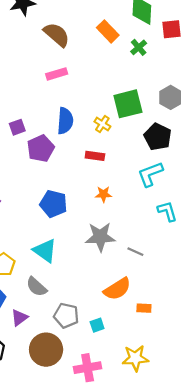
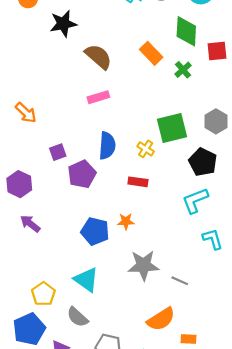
orange star: (103, 194) -> (126, 221), moved

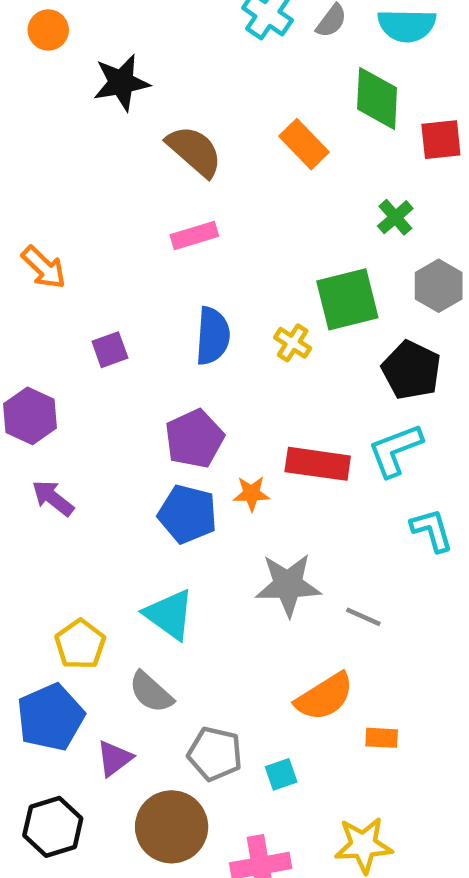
green cross: (183, 70) -> (395, 217), moved
purple pentagon: (82, 174) -> (194, 439), moved
red rectangle: (138, 182) -> (318, 464), moved, size x1.5

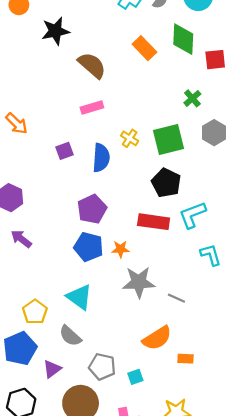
orange rectangle: (304, 144) -> (144, 48), moved
yellow cross: (293, 343) -> (130, 138), moved
purple square: (110, 350) -> (65, 151), moved
black pentagon: (411, 370) -> (166, 183), moved
orange star: (251, 494) -> (120, 249), moved

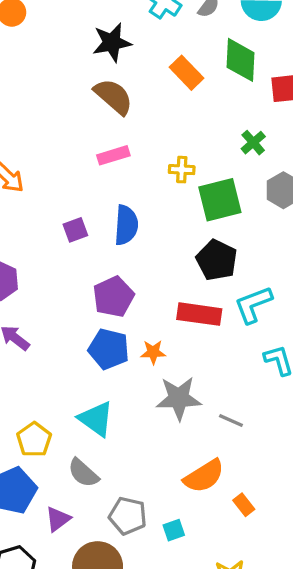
black star: (55, 31) -> (112, 42), moved
yellow cross: (130, 138) -> (182, 170), moved, turned -30
purple square: (65, 151) -> (75, 230), moved
orange rectangle: (186, 359) -> (244, 505), turned 49

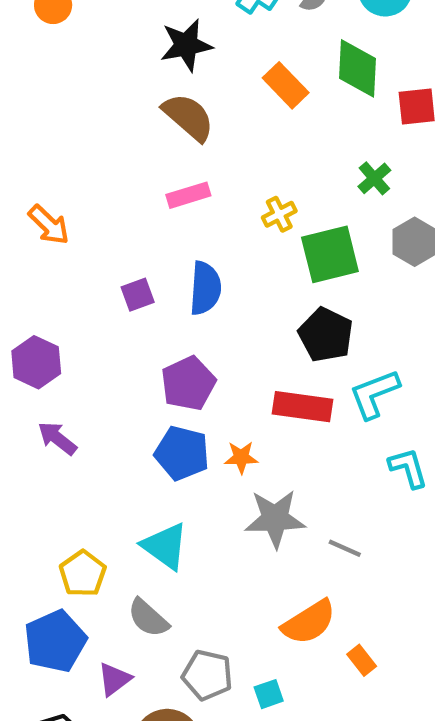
yellow cross: (182, 170) -> (279, 214), turned -30

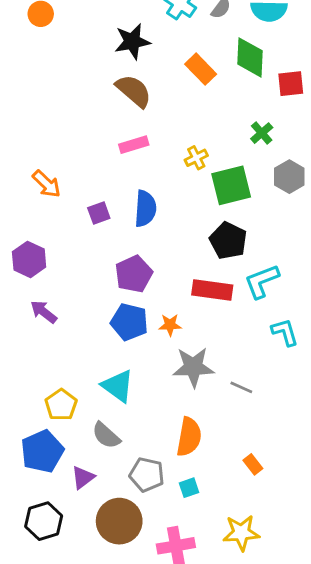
orange arrow: (49, 225) -> (47, 184), moved
orange semicircle: (309, 622) -> (189, 437), moved, turned -48

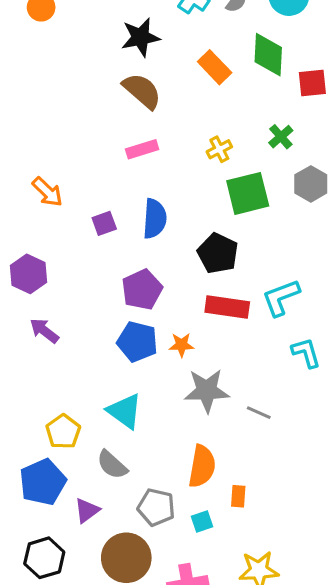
yellow cross: (196, 158) -> (219, 149), moved
black pentagon: (228, 241) -> (218, 253), moved
orange rectangle: (253, 464) -> (238, 496), moved, turned 42

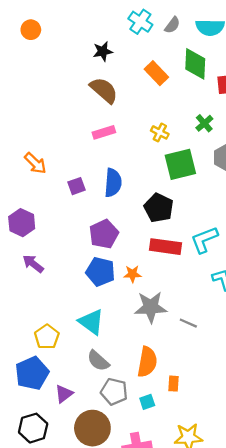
black star: (140, 37) -> (103, 51), size x0.7
yellow cross: (219, 149) -> (160, 132), turned -36
gray semicircle: (112, 465) -> (98, 361), moved

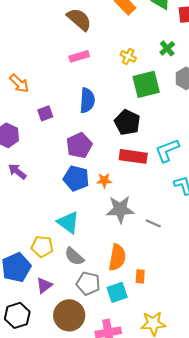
purple square: (76, 186) -> (45, 113), moved
yellow pentagon: (47, 337) -> (42, 246), moved, turned -30
cyan square: (147, 402) -> (117, 292), size x1.5

